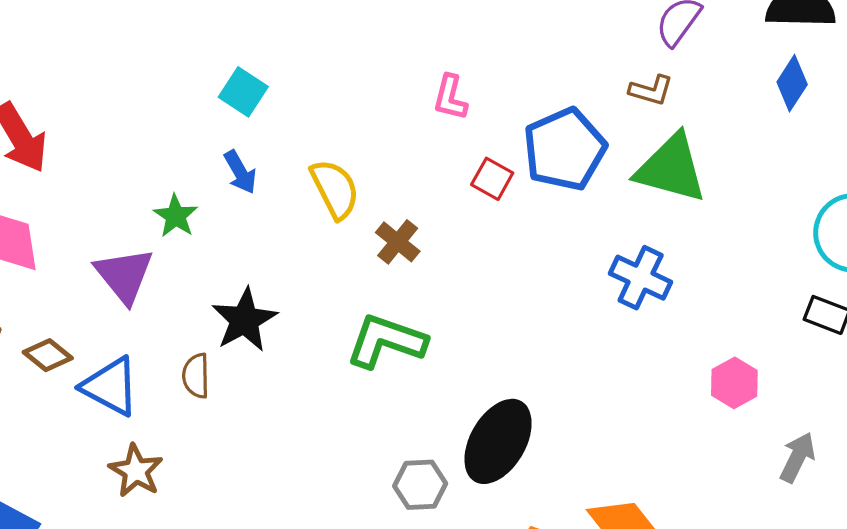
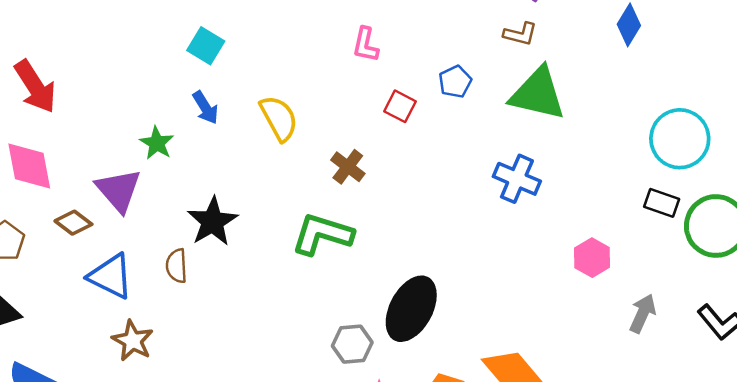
blue pentagon: (565, 149) -> (455, 82), size x0.5
brown cross: (398, 242) -> (348, 167), moved
brown diamond: (48, 355) -> (73, 223), moved

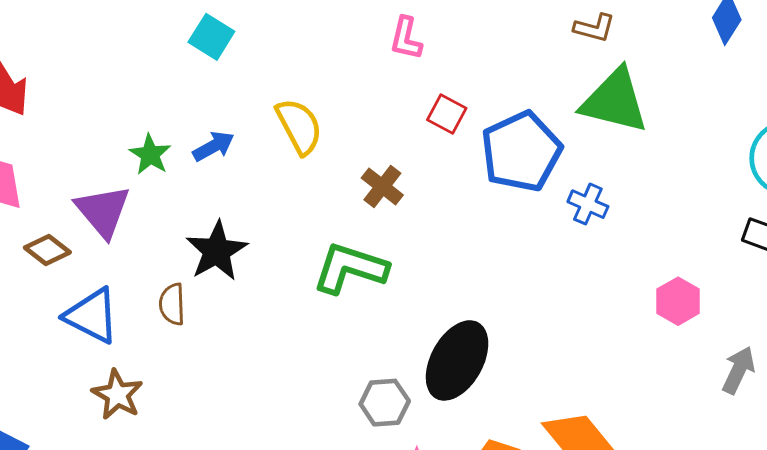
blue pentagon: (455, 82) -> (521, 152), moved, size x2.0
blue arrow: (205, 108) -> (214, 146), moved, turned -88
blue cross: (517, 179) -> (588, 204), size x0.7

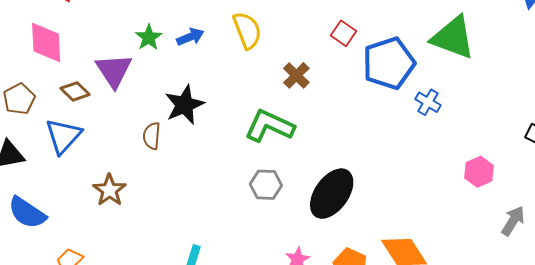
blue triangle: (92, 316) -> (63, 136), moved, turned 39
gray hexagon: (385, 403) -> (266, 185), moved

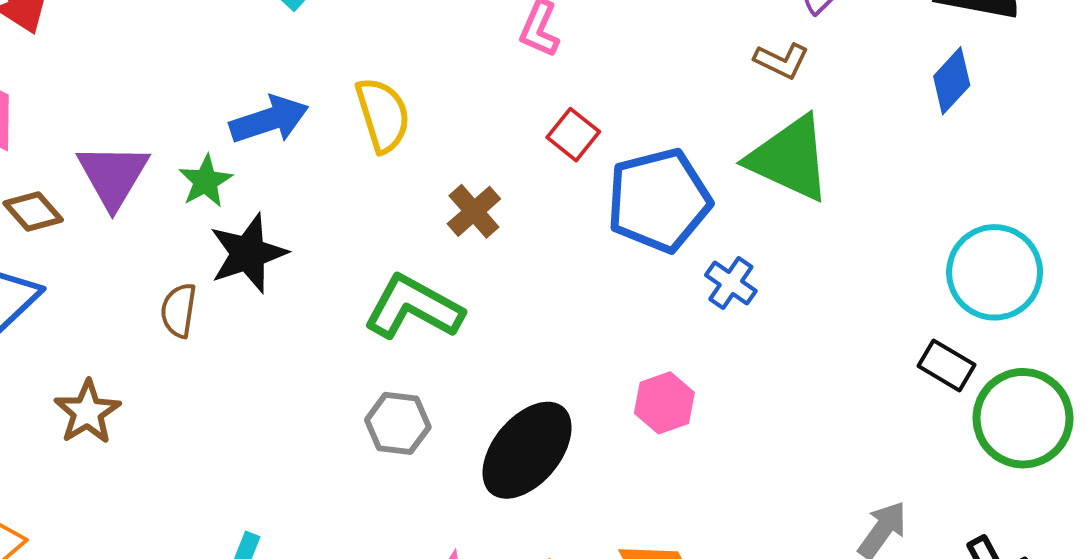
green star: (149, 37) -> (205, 181), moved
blue arrow: (190, 37) -> (269, 120), size x1.4
pink hexagon: (479, 172) -> (664, 403), moved

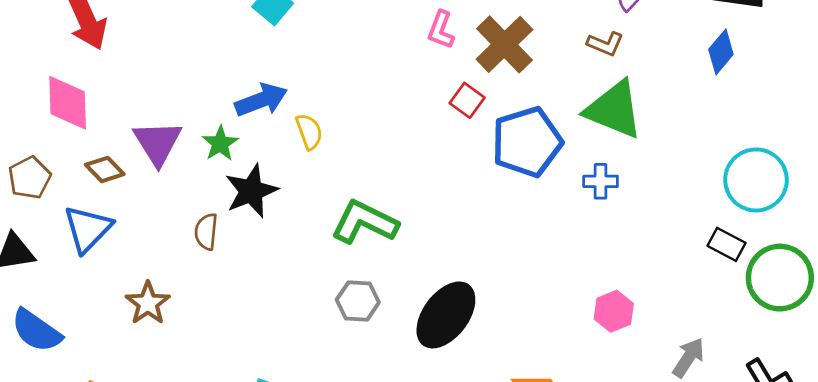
yellow semicircle: (383, 115) -> (309, 132), moved, size x0.7
brown cross: (474, 211) -> (504, 44), moved, size x1.6
blue cross: (731, 283) -> (601, 181), moved, turned -32
pink hexagon: (664, 403) -> (614, 311), moved

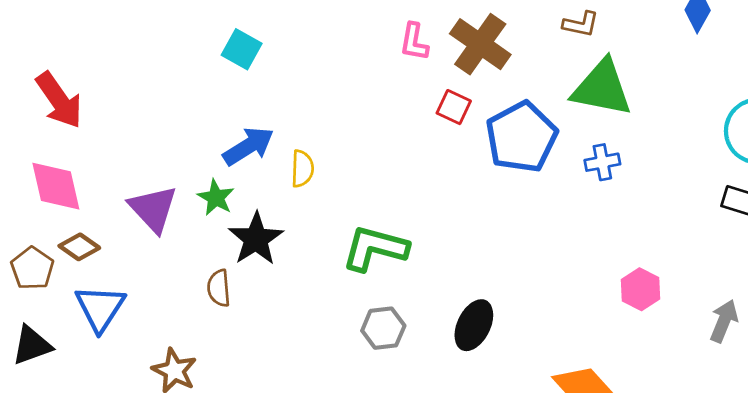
yellow semicircle: (309, 132) -> (302, 169), turned 33
brown diamond: (105, 169) -> (79, 247), moved
black ellipse: (446, 315) -> (474, 325), size x0.7

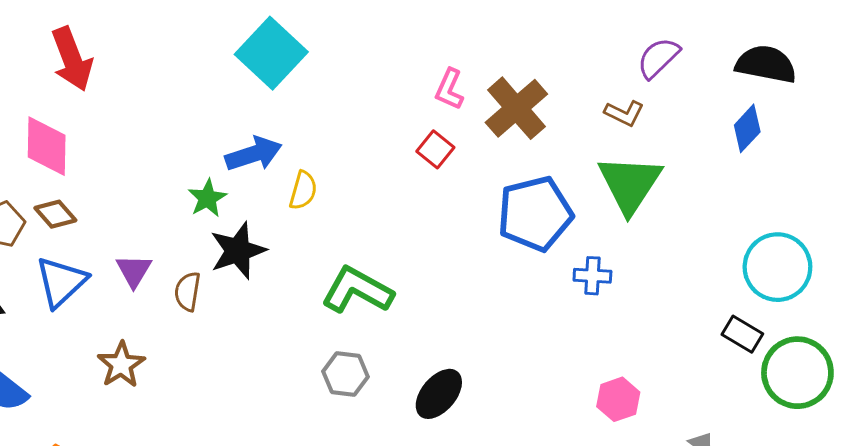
cyan square: (242, 49) -> (271, 53), size x1.6
green triangle: (602, 88) -> (630, 184), turned 38
red square: (454, 107) -> (435, 149), moved
blue cross: (602, 162) -> (592, 276), moved
purple triangle: (153, 209) -> (134, 271), moved, size x0.7

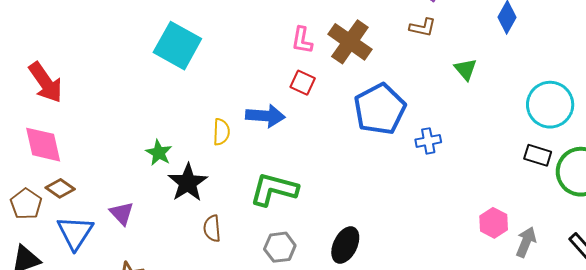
blue arrow: (254, 154) -> (265, 116), moved, turned 36
green triangle: (630, 184) -> (466, 69), moved, size x0.5
brown semicircle: (188, 291) -> (212, 228), moved
pink hexagon: (618, 399) -> (494, 223), moved

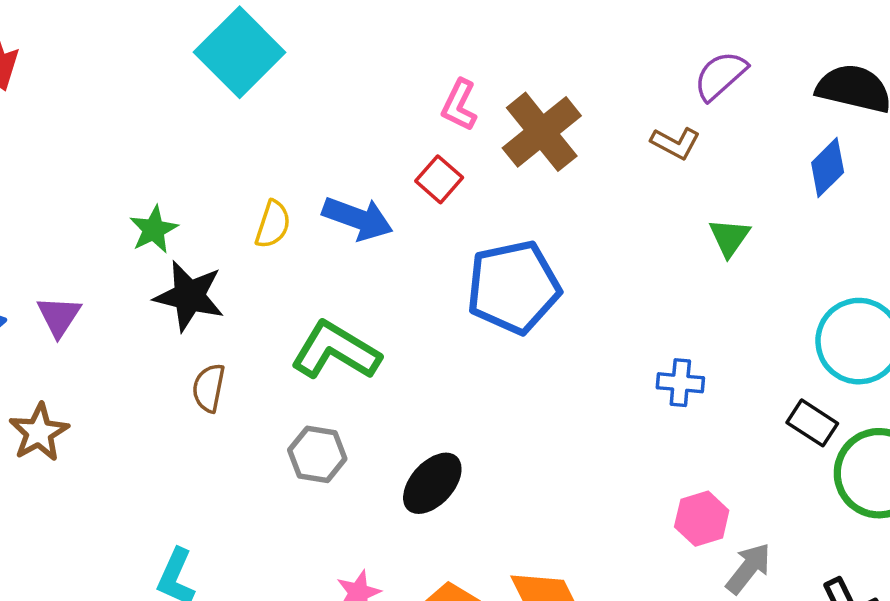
blue pentagon: (380, 109) -> (513, 287), moved
blue cross: (428, 141) -> (680, 383), moved
black star: (188, 183) -> (189, 296), turned 30

